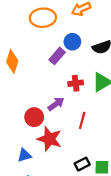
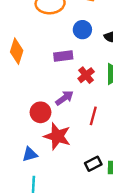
purple rectangle: (57, 56) -> (63, 56), moved, turned 42
red cross: (76, 83) -> (86, 75), turned -32

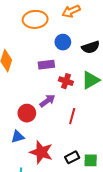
red cross: (86, 75) -> (66, 81), turned -32
red star: (57, 136) -> (41, 152), moved
blue triangle: (30, 154) -> (18, 137), moved

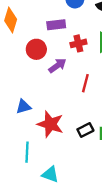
red cross: (66, 81) -> (78, 43), turned -32
red circle: (27, 113) -> (36, 49), moved

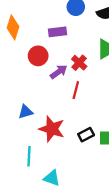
red cross: (78, 43) -> (79, 63), moved, turned -35
red line: (85, 83) -> (76, 90), moved

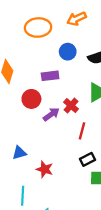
red line: (76, 90) -> (82, 131), moved
red star: (52, 129) -> (45, 169), size x0.7
black rectangle: (86, 135) -> (87, 159), moved

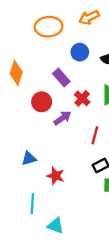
purple rectangle: (50, 76) -> (61, 78), turned 56
red cross: (71, 106) -> (82, 98), moved

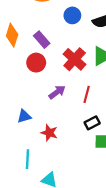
purple rectangle: (61, 78) -> (42, 40), moved
red cross: (82, 98) -> (75, 59), size x1.5
purple arrow: (62, 118) -> (57, 92), moved

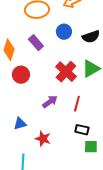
purple rectangle: (42, 40) -> (36, 43), moved
red circle: (36, 63) -> (21, 75), moved
black rectangle: (92, 123) -> (82, 130), turned 40

